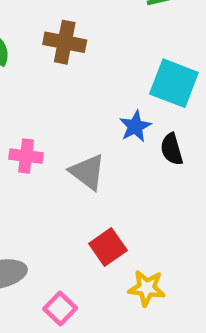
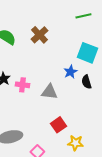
brown cross: (65, 42) -> (39, 35), turned 36
gray triangle: (87, 172) -> (49, 92), turned -30

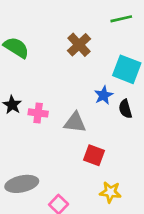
brown cross: (39, 35) -> (79, 45), moved
red square: (58, 125) -> (94, 155), moved, turned -35

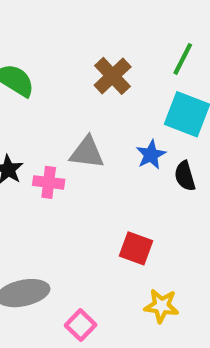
green line: (121, 19) -> (183, 59), moved, turned -50
gray triangle: (75, 123) -> (87, 153), moved

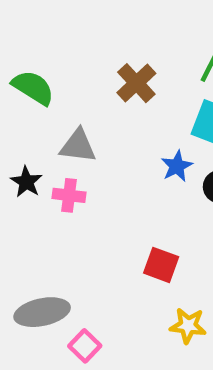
gray triangle: (87, 153) -> (78, 146), moved
pink square: (81, 325) -> (85, 346), moved

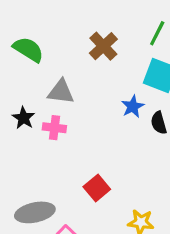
red square: (161, 265) -> (97, 188), moved, turned 30

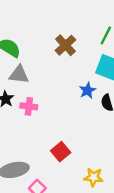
gray triangle: (61, 92) -> (19, 75), moved

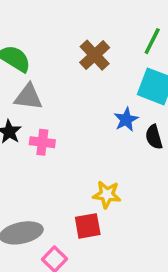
red square: (61, 152) -> (88, 226), moved, turned 30
yellow star: (94, 177) -> (107, 195), moved

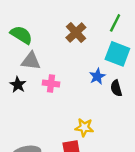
pink cross: (42, 142) -> (51, 83), moved

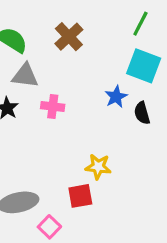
brown cross: (76, 32) -> (69, 37), moved

